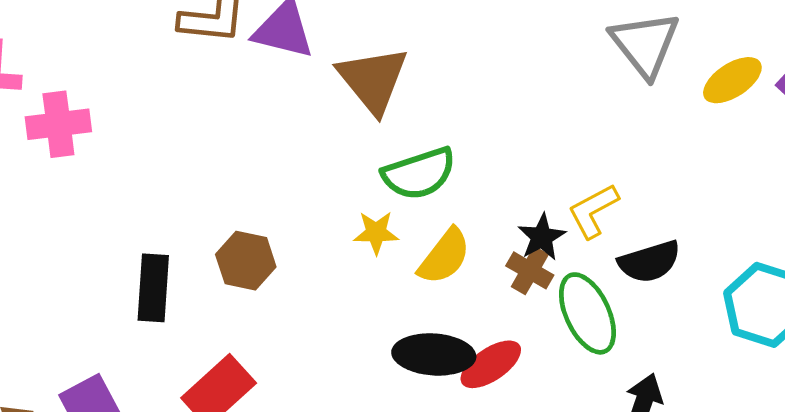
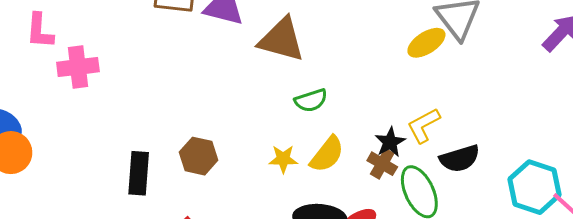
brown triangle: (373, 80) -> (282, 40), turned -36
yellow ellipse: (732, 80) -> (426, 43), moved
green semicircle: (419, 173) -> (311, 100), size x0.7
yellow star: (376, 233) -> (283, 159), moved

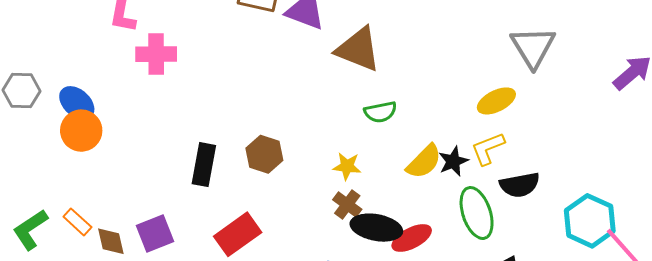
yellow ellipse: (426, 43) -> (496, 101), moved
yellow semicircle: (327, 154) -> (424, 162), moved
brown cross: (382, 164) -> (347, 205), moved

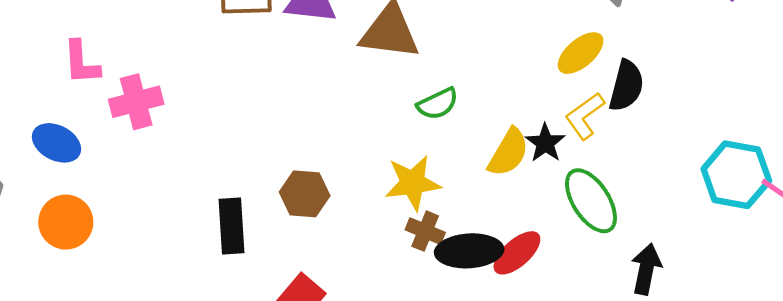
blue ellipse: (77, 103) -> (56, 143), moved
yellow star: (347, 166) -> (413, 183), size x1.5
black semicircle: (520, 185) -> (626, 86), moved, turned -51

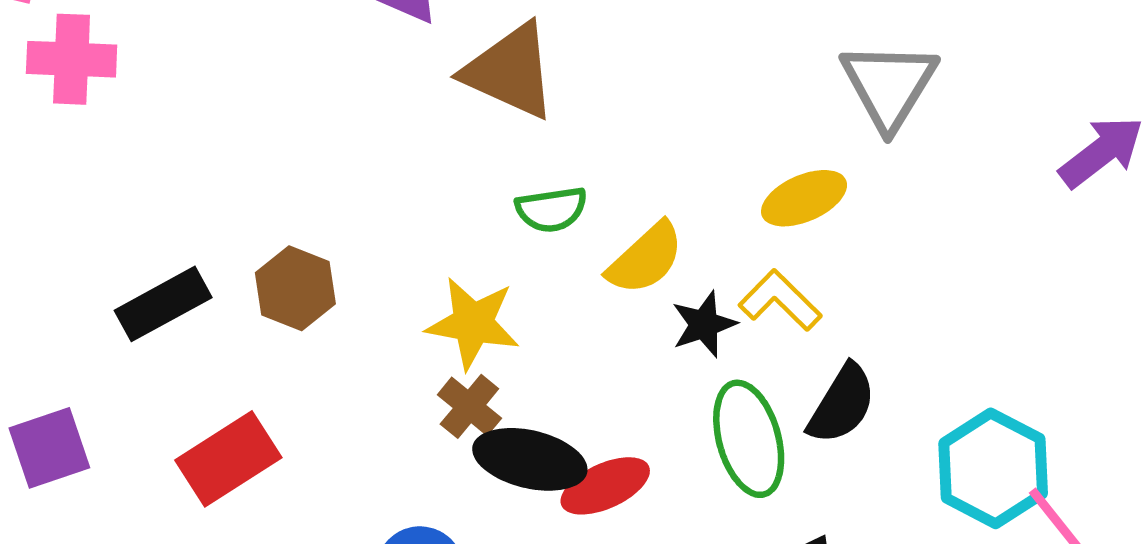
black semicircle: (626, 86) -> (842, 404), moved
yellow L-shape: (585, 116) -> (780, 300), turned 63
yellow semicircle: (508, 152) -> (645, 258), moved
black rectangle: (232, 226) -> (163, 304), turned 48

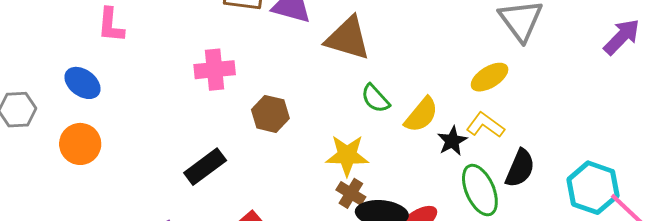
pink cross: (72, 59) -> (215, 70), moved
green semicircle: (551, 209) -> (375, 98), turned 64
brown hexagon: (295, 288) -> (270, 114), moved

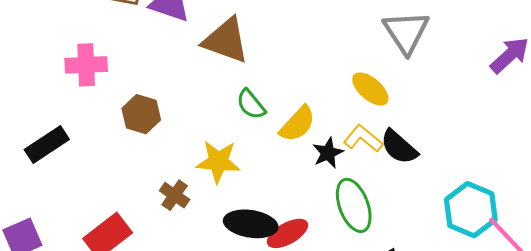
yellow ellipse: (490, 77) -> (370, 89), turned 69
black rectangle: (205, 167) -> (47, 145), moved
black semicircle: (520, 168) -> (399, 147), moved, turned 105
brown cross: (351, 193) -> (175, 195), moved

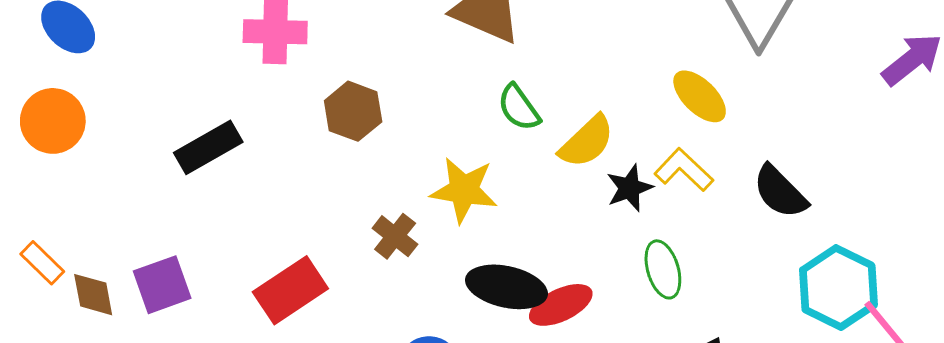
black semicircle: (399, 147) -> (780, 192), moved
green ellipse: (354, 205) -> (663, 269), size x0.7

